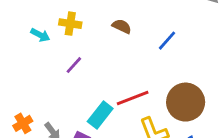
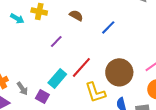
purple line: (74, 65) -> (56, 41), moved
red line: (133, 98) -> (81, 67), turned -30

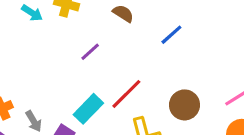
brown circle: (119, 72) -> (185, 105), size x0.7

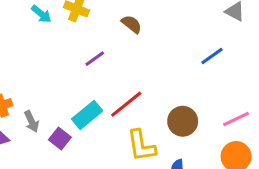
blue line: (171, 35) -> (212, 56), moved

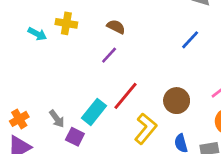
purple line: (95, 59) -> (109, 55), moved
gray arrow: (32, 121) -> (57, 119), moved
yellow L-shape: (141, 146) -> (146, 129), turned -120

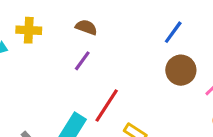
brown circle: (177, 101) -> (181, 70), moved

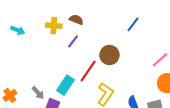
yellow cross: (29, 30) -> (54, 26), moved
brown circle: (181, 70) -> (109, 55), moved

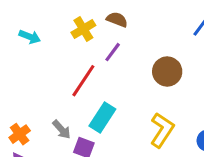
yellow cross: (54, 26) -> (83, 29), turned -35
red line: (88, 71) -> (83, 81), moved

